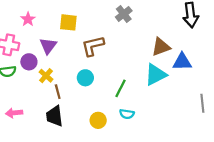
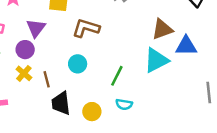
brown L-shape: (93, 46) -> (86, 28), turned 30
purple circle: (29, 62) -> (25, 50), moved
yellow cross: (46, 76) -> (24, 73), moved
black trapezoid: (54, 116) -> (61, 103), moved

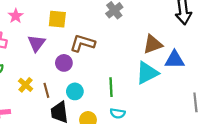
purple circle: (25, 50) -> (64, 63), moved
cyan circle: (78, 64) -> (75, 91), moved
green line: (117, 76) -> (111, 87), turned -30

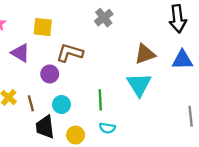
purple triangle: (36, 43) -> (20, 53), turned -36
blue triangle: (175, 60) -> (182, 60), moved
cyan triangle: (147, 73) -> (139, 85), turned -35

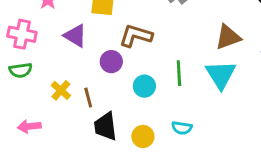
green line: (100, 100) -> (179, 73), moved
cyan circle: (61, 105) -> (144, 86), moved

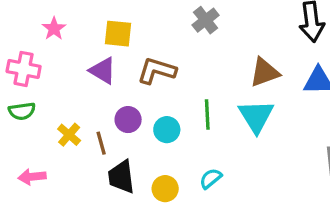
purple triangle: (75, 36) -> (103, 71), moved
purple circle: (111, 62) -> (128, 120), moved
cyan semicircle: (182, 128) -> (211, 178), turned 132

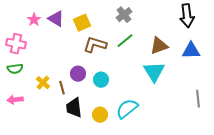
yellow square: (118, 34) -> (82, 23), moved, turned -30
purple triangle: (103, 71) -> (56, 19), moved
green line: (207, 114) -> (125, 41), moved, turned 54
pink arrow: (32, 177) -> (15, 100), moved
cyan semicircle: (211, 178) -> (127, 109), size x1.6

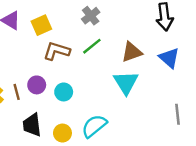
blue triangle: (191, 51) -> (169, 58), turned 42
brown line: (62, 88) -> (17, 92), moved

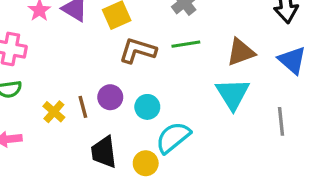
green line: (92, 46) -> (186, 44), turned 30
gray line: (177, 114) -> (281, 121), moved
cyan semicircle: (94, 126) -> (173, 137), moved

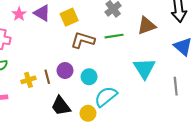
brown triangle: (241, 52) -> (146, 26), moved
yellow cross: (54, 112) -> (28, 80), turned 32
black trapezoid: (104, 152) -> (61, 106), turned -30

